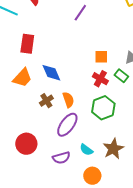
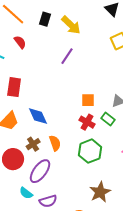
purple ellipse: (67, 125) -> (40, 171), moved
red circle: (26, 144) -> (13, 159), moved
cyan semicircle: (86, 150) -> (26, 193), moved

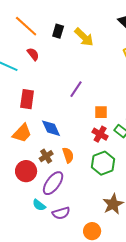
purple line: (67, 56) -> (76, 89), moved

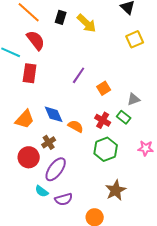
red semicircle: (33, 54) -> (36, 40), size x1.5
red rectangle: (27, 99) -> (30, 73), moved
orange square: (101, 112) -> (104, 88), moved, turned -32
orange semicircle: (68, 155) -> (76, 126), moved, turned -42

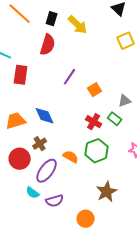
red semicircle: (36, 40) -> (48, 45), moved, turned 55
orange trapezoid: (25, 119) -> (16, 121), turned -150
orange semicircle: (76, 126) -> (71, 157), moved

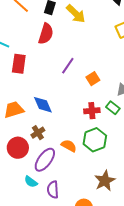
red cross: (94, 122) -> (92, 111), turned -35
purple semicircle: (55, 201) -> (53, 190), turned 102

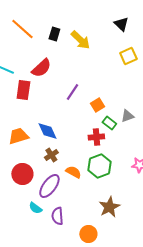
red semicircle: (46, 34) -> (41, 68), moved, turned 30
green rectangle: (113, 108) -> (109, 123), moved
brown cross: (38, 133) -> (51, 155), moved

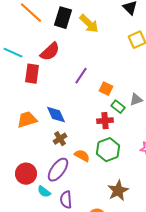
black rectangle: (54, 34) -> (63, 18), size x1.5
orange square: (97, 105) -> (106, 89), turned -32
red circle: (22, 174) -> (26, 174), moved

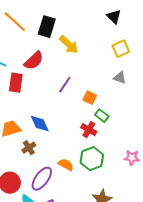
yellow arrow: (89, 24) -> (69, 45), moved
gray triangle: (136, 100) -> (120, 78), moved, turned 40
red cross: (105, 121) -> (89, 130), turned 35
brown cross: (60, 139) -> (29, 148), moved

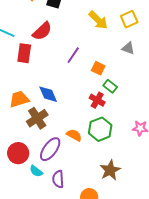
yellow arrow: (69, 45) -> (98, 20), moved
brown cross: (29, 148) -> (37, 118), size x1.5

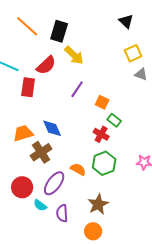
yellow arrow: (98, 20) -> (74, 55), moved
gray triangle: (128, 48) -> (141, 74), moved
brown star: (110, 170) -> (98, 204), moved

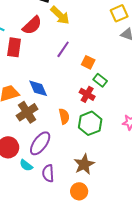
orange semicircle: (78, 169) -> (64, 116), moved, turned 49

